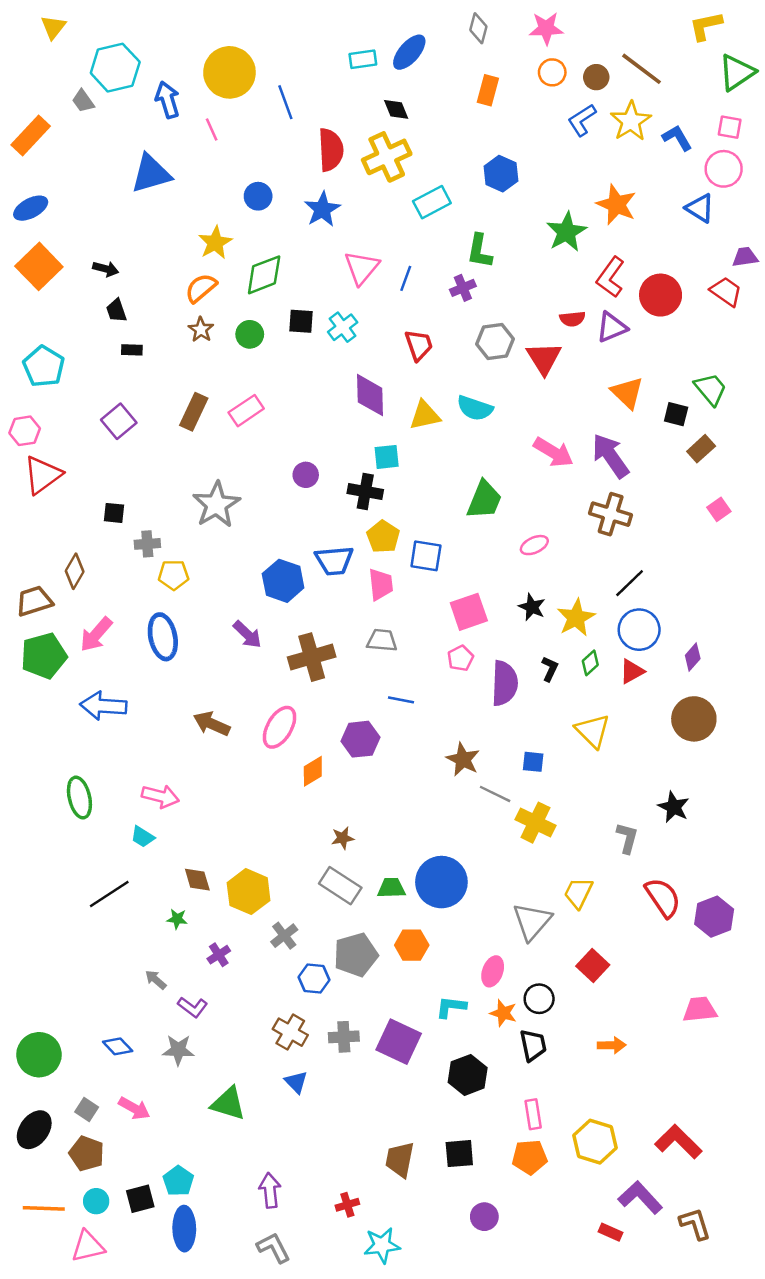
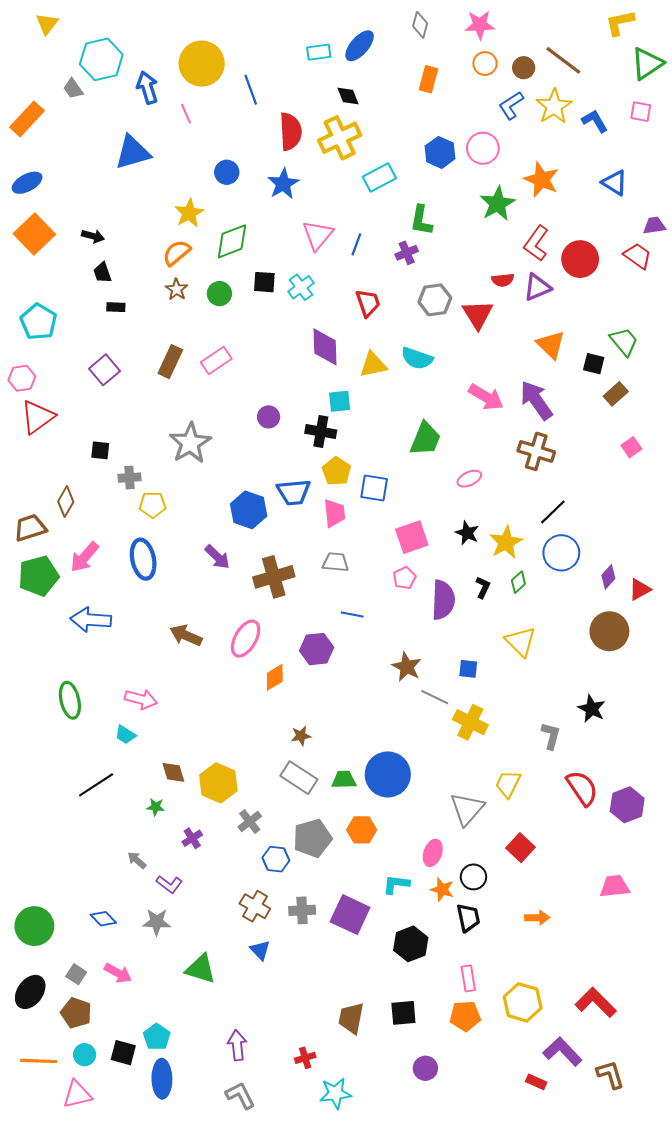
pink circle: (724, 169) -> (483, 148), moved
red triangle: (632, 671) -> (640, 589), moved
black square: (140, 1199) -> (123, 1053), turned 30

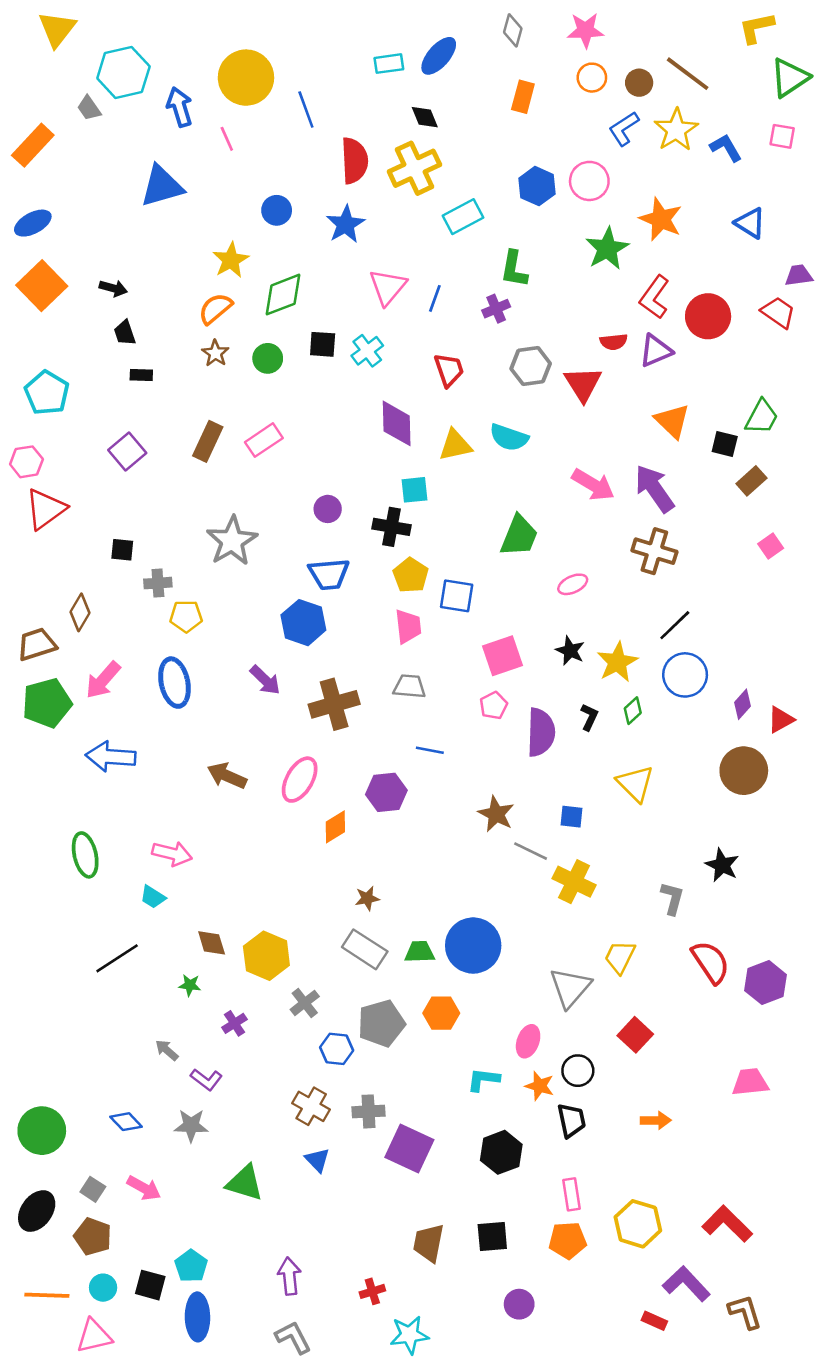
yellow triangle: (47, 24) -> (57, 29), size x1.4
green trapezoid: (624, 342) -> (762, 417), turned 68
blue trapezoid: (294, 492) -> (329, 574), moved
purple square: (350, 915) -> (409, 1148), moved

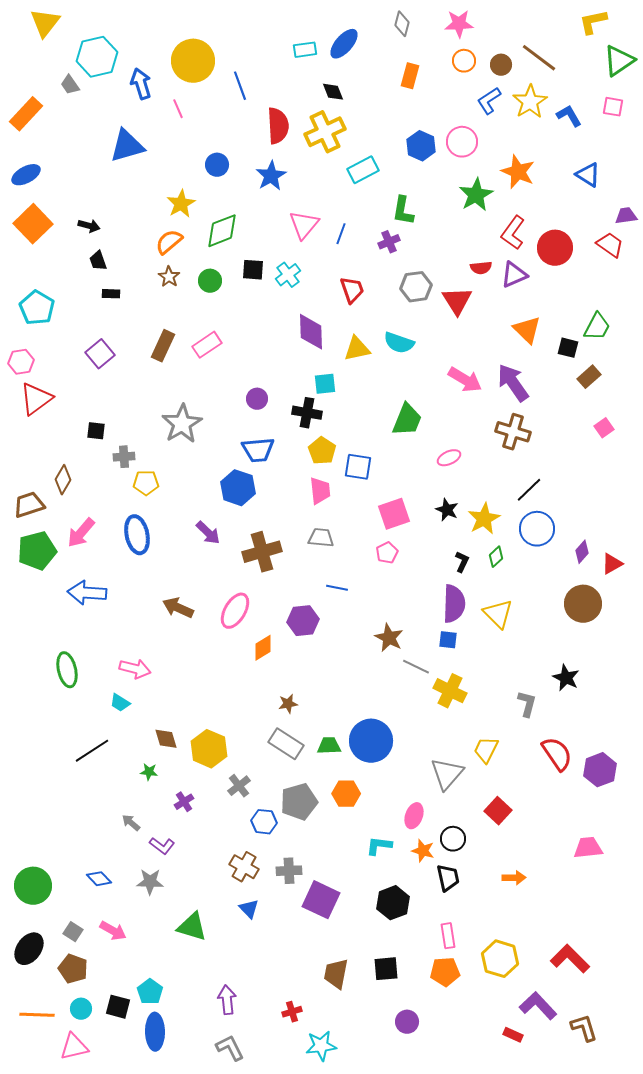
purple semicircle: (541, 732) -> (454, 604), moved

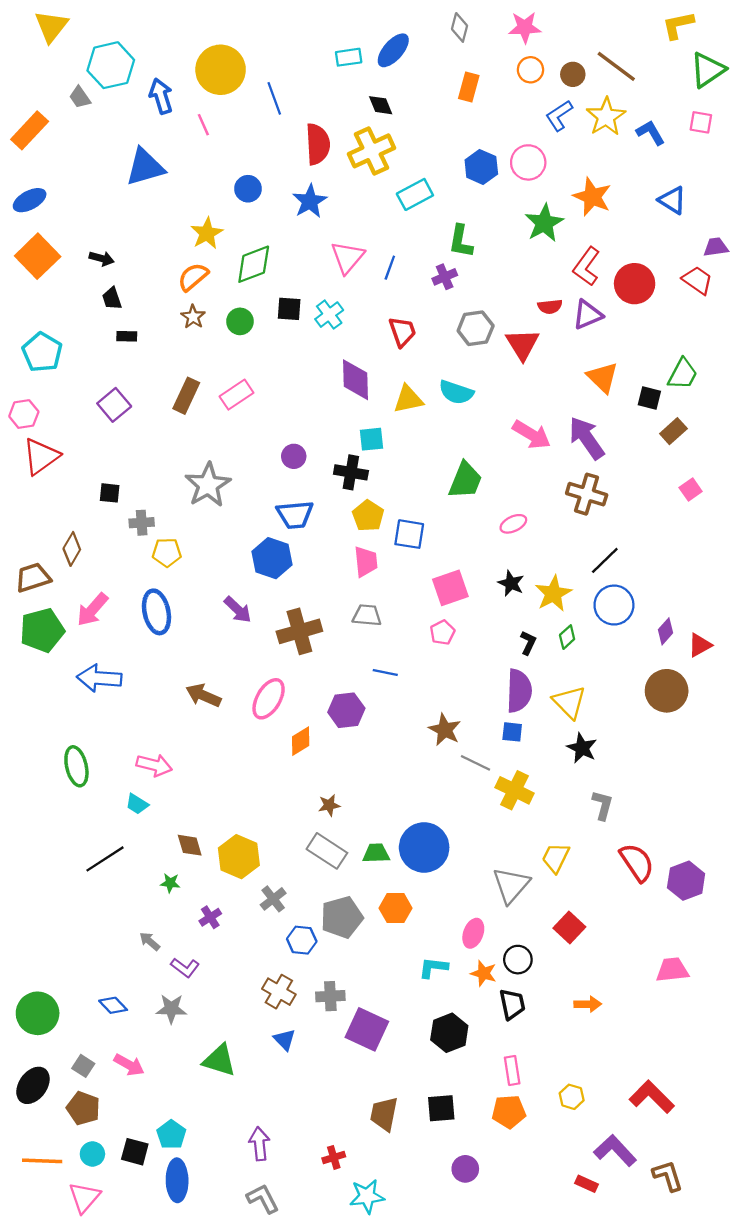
black star: (566, 678) -> (582, 748), moved
yellow hexagon: (500, 959) -> (572, 1097), size x0.6
pink triangle: (74, 1047) -> (84, 1197), turned -36

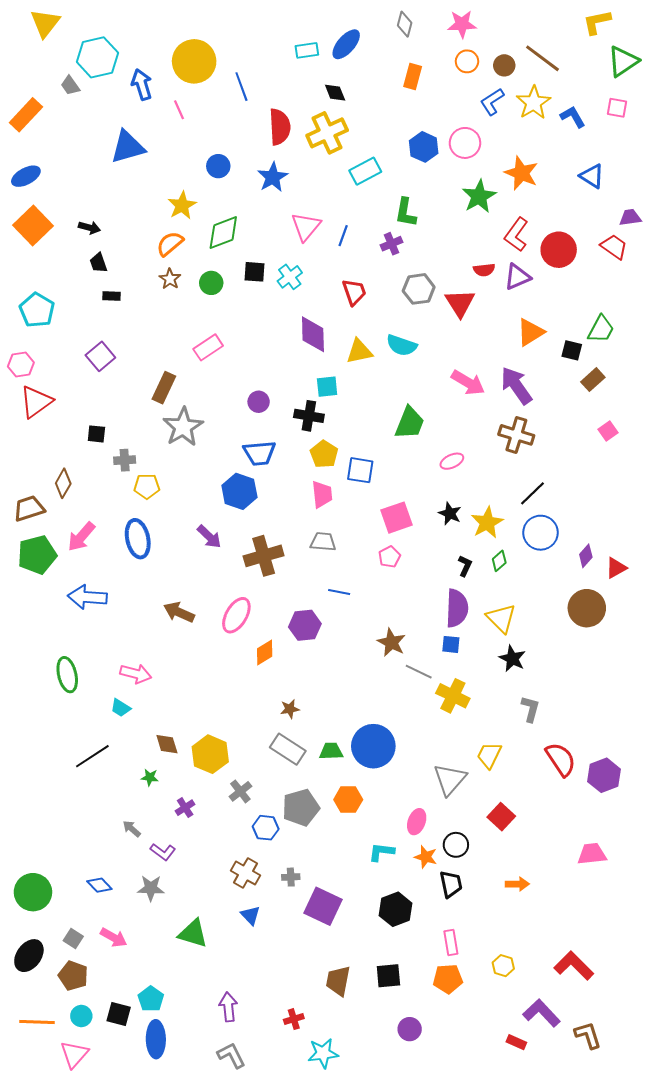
orange triangle: (603, 377) -> (530, 332), turned 44
brown rectangle: (186, 396) -> (164, 388), moved
gray cross: (330, 996) -> (291, 877), size x0.7

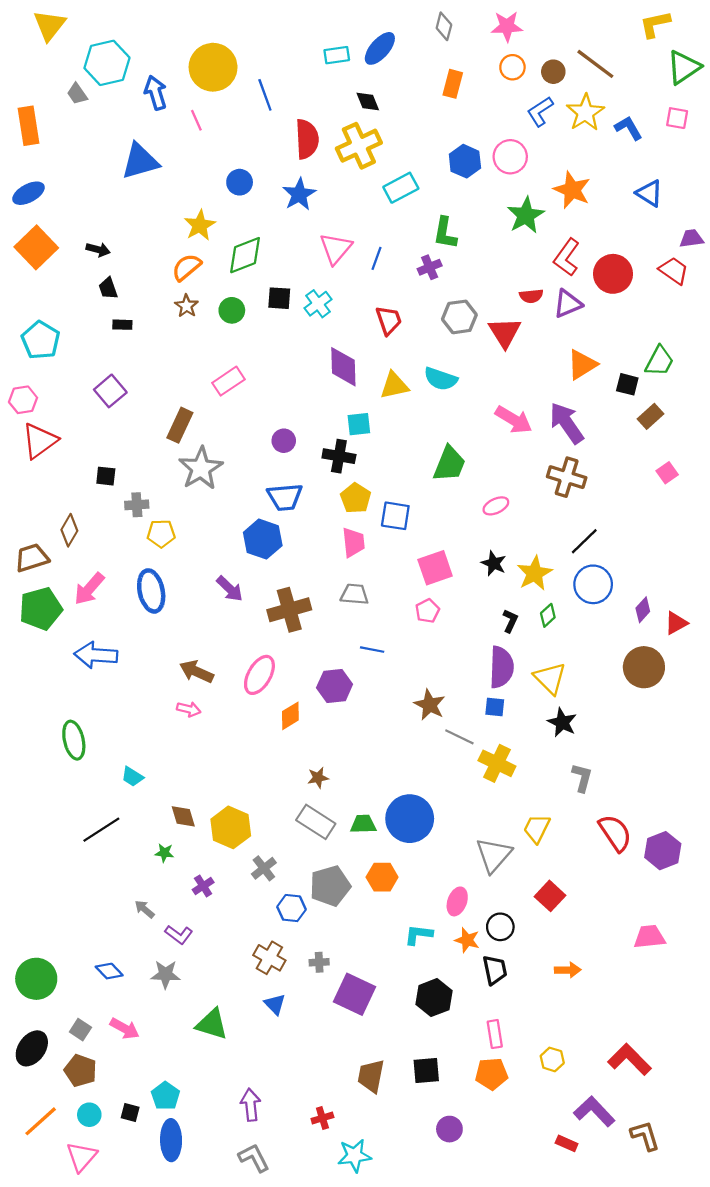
orange rectangle: (26, 115) -> (29, 126), turned -52
pink arrow: (136, 674) -> (189, 709), moved, size x0.7
black square: (119, 1014) -> (130, 1112), size x0.7
orange line: (37, 1022) -> (41, 1121), turned -44

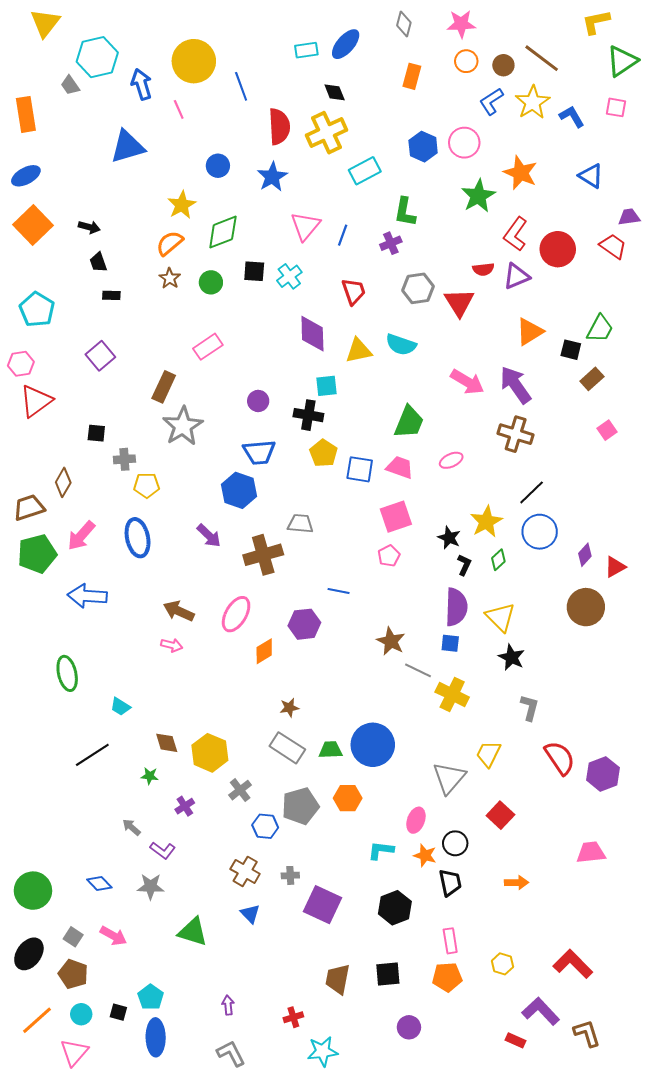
pink trapezoid: (353, 542) -> (400, 467), moved, turned -64
black star: (494, 563) -> (449, 538), moved
gray trapezoid: (354, 594) -> (300, 524), moved
purple arrow: (251, 1105) -> (228, 1005), size x0.7

